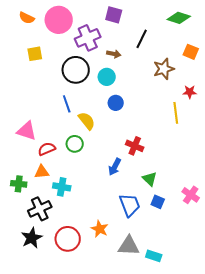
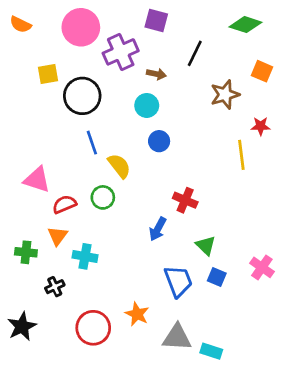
orange semicircle: (27, 18) -> (20, 25), moved
black circle: (76, 70) -> (82, 96), moved
orange triangle: (42, 172) -> (58, 236), turned -49
black cross: (40, 209) -> (55, 287), size x0.6
black star: (32, 238) -> (22, 326), moved

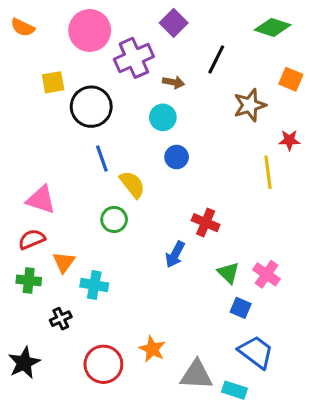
purple square: (156, 20) -> (174, 23), turned 30
red semicircle: (64, 204) -> (32, 239), moved
pink cross: (262, 267) -> (267, 274), moved
blue trapezoid: (178, 281) -> (256, 352), moved, turned -32

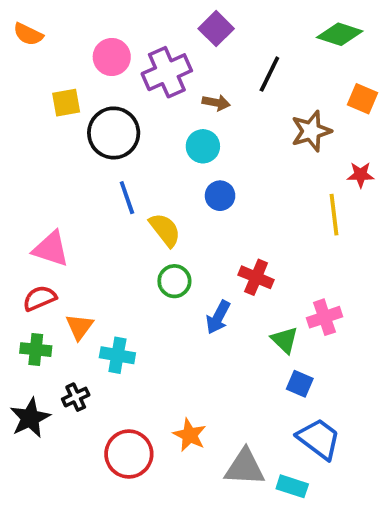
pink circle: (90, 30) -> (112, 57), moved, size x0.7
green circle: (114, 219) -> (174, 281), moved
pink cross: (267, 274) -> (324, 317), moved, turned 36
black star: (24, 363) -> (30, 418), moved

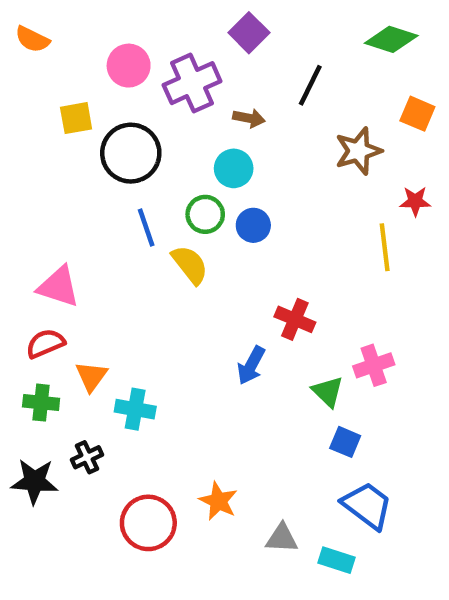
green circle: (174, 281) -> (205, 214), moved
black star: (30, 418) -> (34, 481), turned 30
gray triangle: (245, 467) -> (282, 538), size x0.7

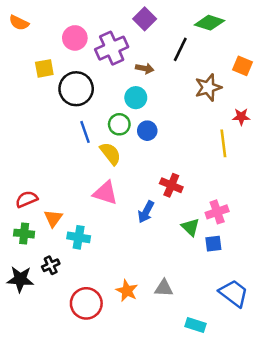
green diamond: (391, 39) -> (209, 23), moved
pink triangle: (59, 287) -> (105, 193), moved
blue square: (345, 442) -> (213, 244), moved, turned -30
blue trapezoid: (367, 505) -> (234, 293), moved
gray triangle: (282, 538) -> (164, 288), moved

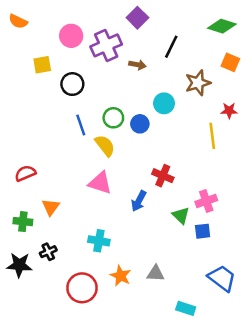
green diamond: (209, 23) -> (222, 26), moved
black circle: (76, 89) -> (72, 84), size x0.7
cyan circle: (136, 98) -> (164, 103), moved
red semicircle: (27, 199) -> (25, 173), moved
cyan cross: (79, 237) -> (99, 241), moved

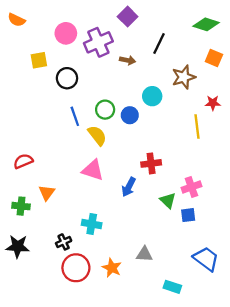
red cross: (163, 176) -> (151, 163), turned -30
black cross: (48, 252) -> (64, 242), moved
orange star: (121, 276) -> (112, 268), moved

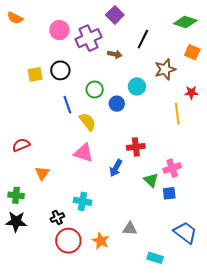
yellow square: (39, 60) -> (35, 74), moved
green circle: (105, 110) -> (95, 89), moved
green cross: (21, 206) -> (16, 195), moved

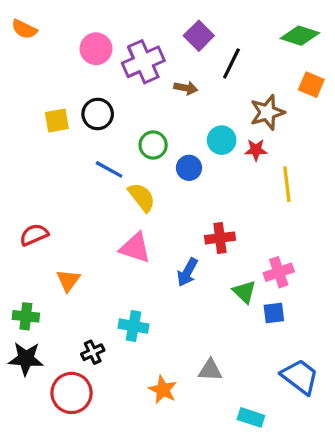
purple square: (115, 15) -> (199, 36), moved
red star: (191, 93) -> (256, 150), moved
blue line: (67, 105) -> (109, 169), turned -42
red circle: (68, 241) -> (72, 393), moved

